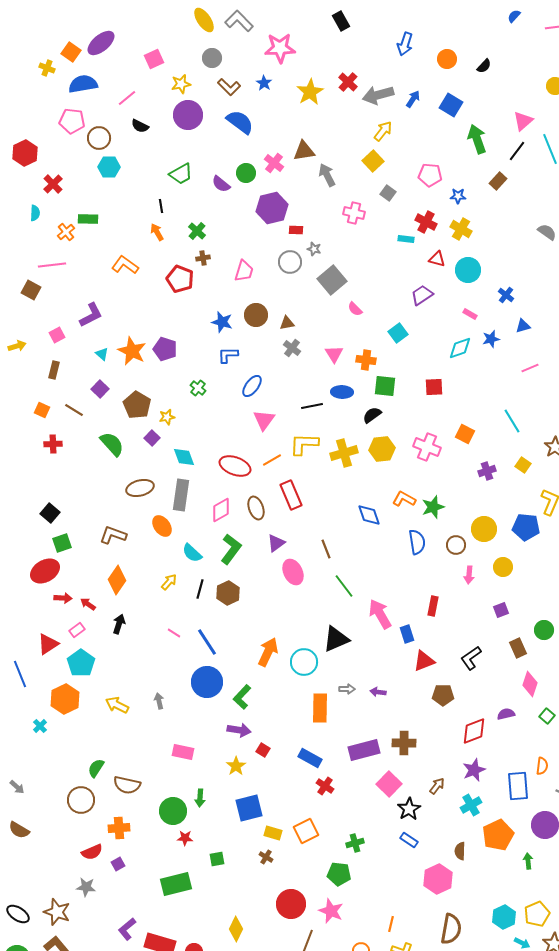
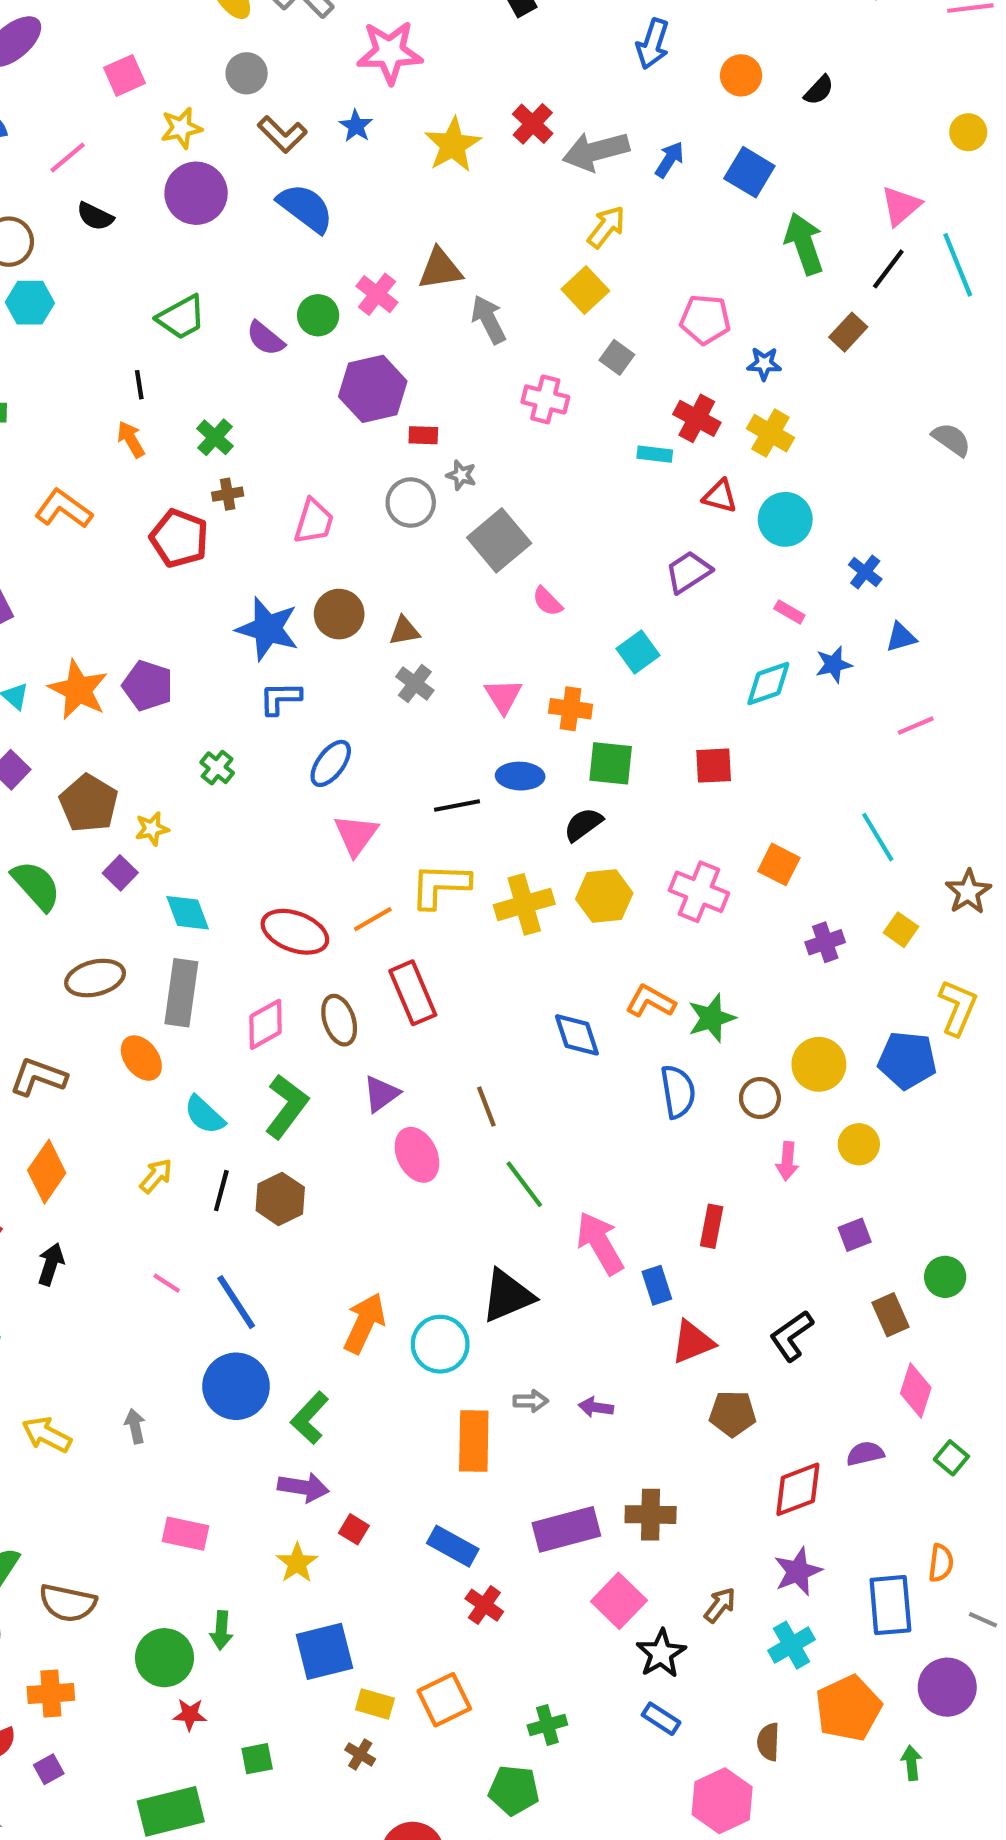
blue star: (222, 322) -> (268, 629), size x1.4

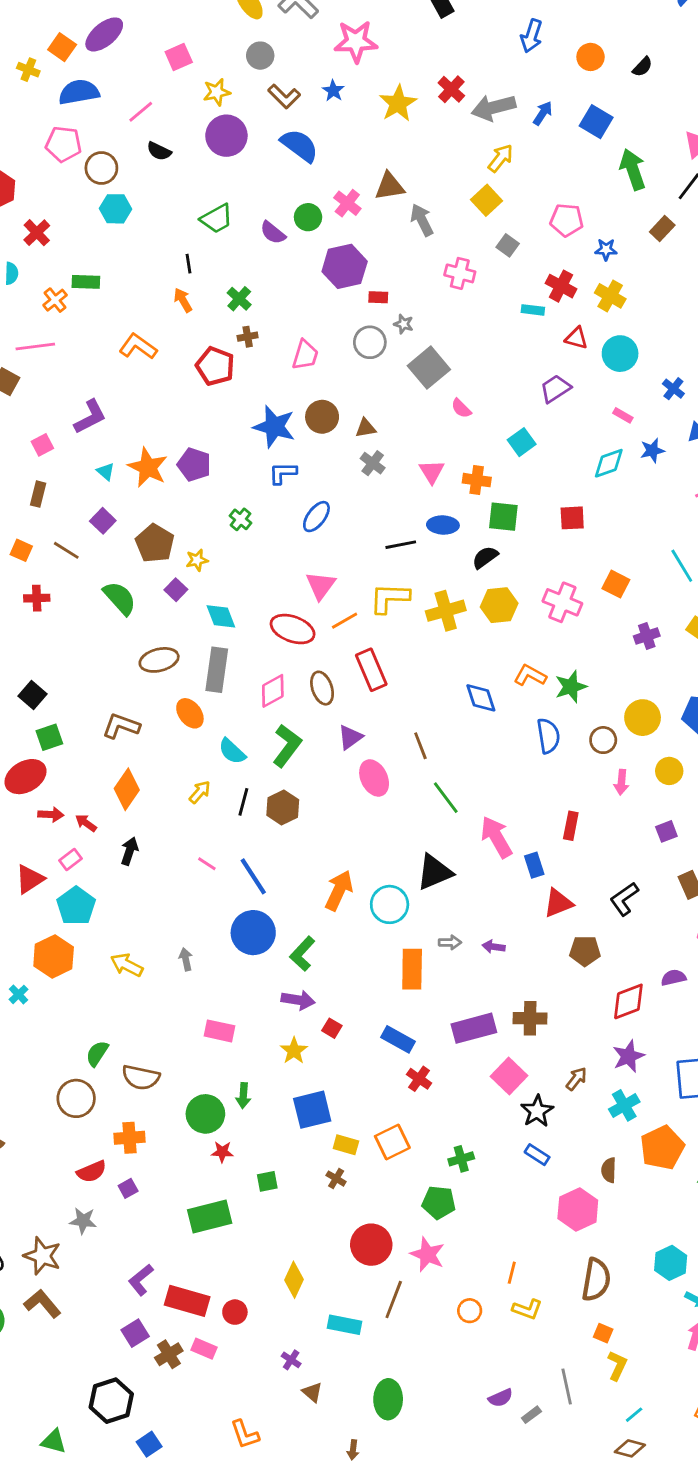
pink triangle: (356, 835) -> (321, 585), moved

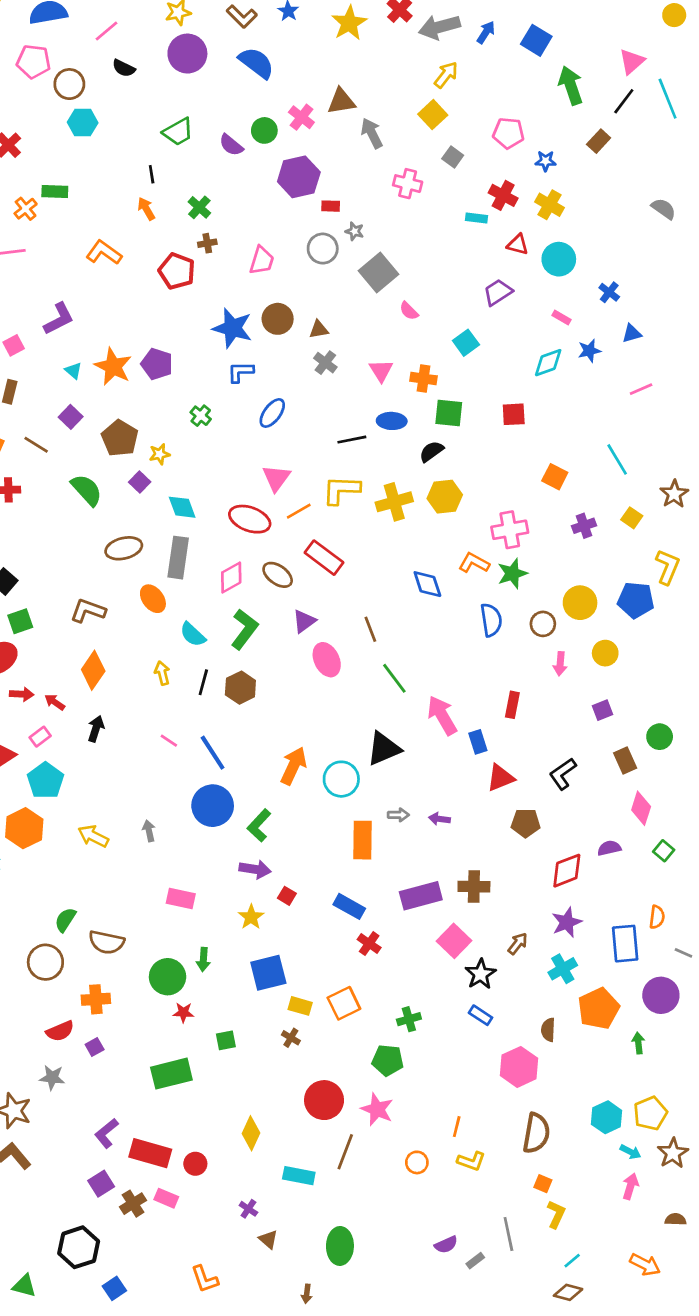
pink cross: (562, 602) -> (510, 530), moved, turned -32
red rectangle: (371, 670) -> (324, 558), turned -30
brown ellipse: (322, 688) -> (278, 575), turned -36
yellow arrow: (200, 792) -> (162, 673), turned -55

